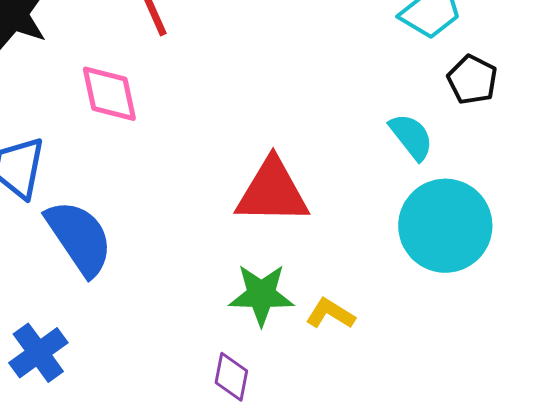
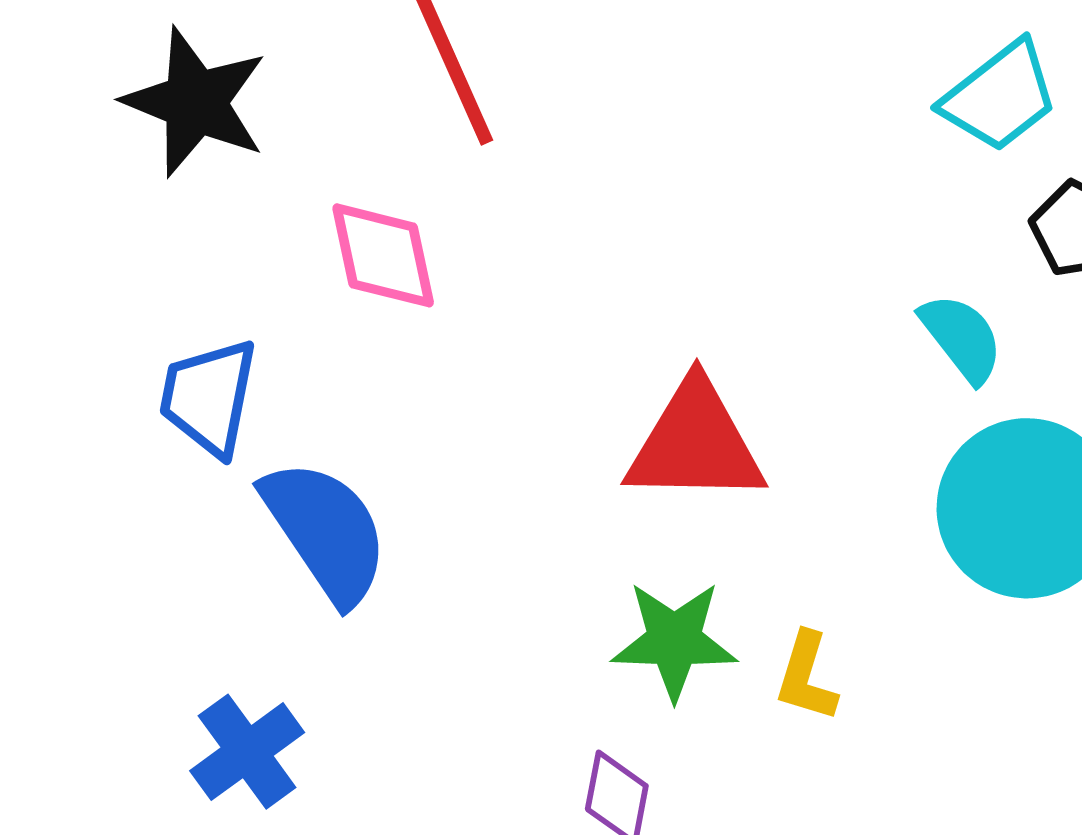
yellow L-shape: (330, 314) -> (806, 677), turned -105

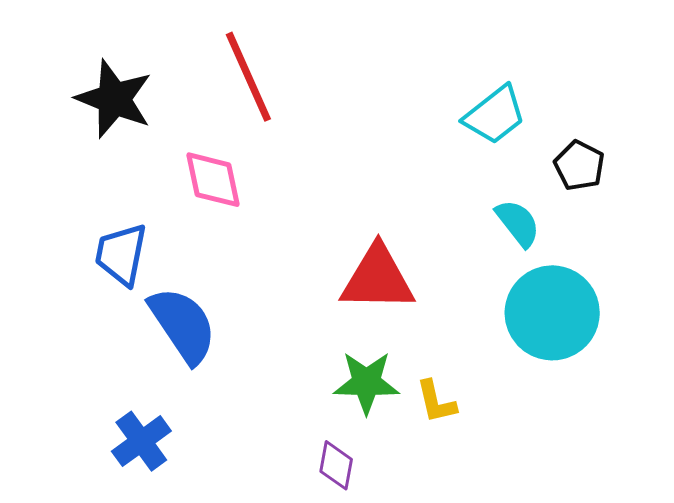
cyan trapezoid: (1000, 96) -> (495, 115), moved
yellow L-shape: (806, 677) -> (436, 402), turned -30

